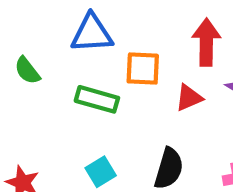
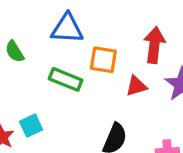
cyan square: (101, 172) -> (31, 126), moved

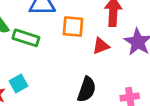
green rectangle: (66, 79) -> (26, 38), moved

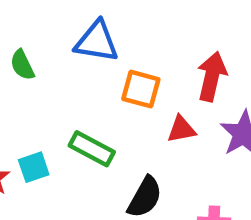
green rectangle: (26, 38) -> (92, 149), moved

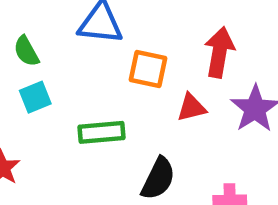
green rectangle: (92, 149) -> (102, 132), turned -30
cyan square: (34, 167) -> (35, 97), moved

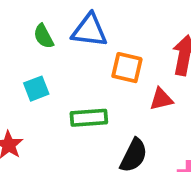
green semicircle: (26, 51) -> (44, 36), moved

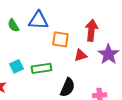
cyan square: (36, 89) -> (16, 66), moved

